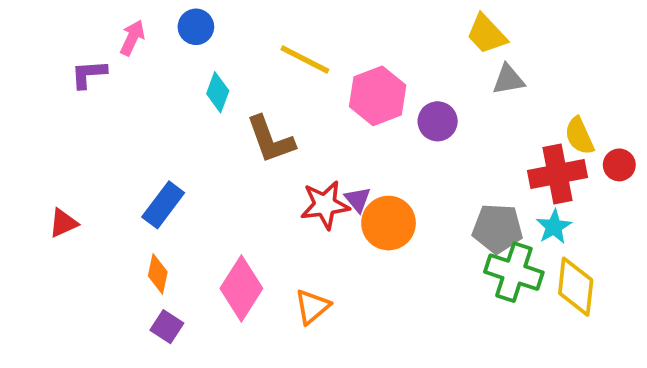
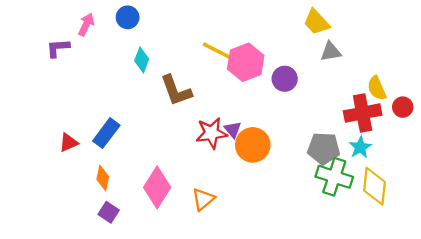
yellow line: (305, 60) -> (219, 52), moved
red triangle: (63, 223) -> (69, 143), moved

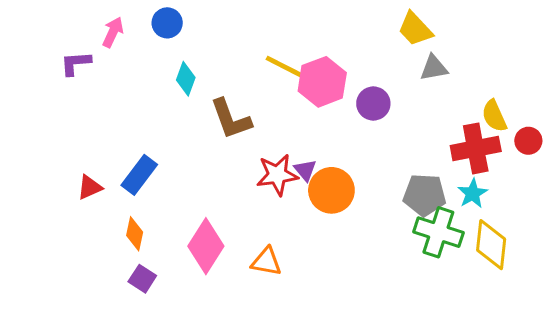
orange triangle: (203, 199) -> (266, 262), turned 50

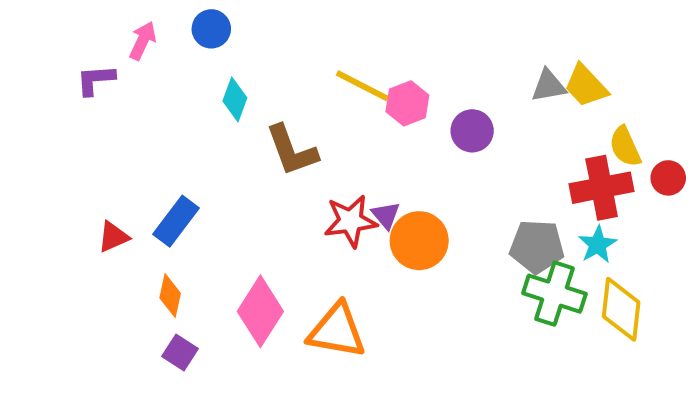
yellow trapezoid: (415, 29) -> (586, 86), moved
pink hexagon: (322, 82) -> (407, 103), size x0.7
orange triangle: (266, 262) -> (337, 331), size x1.5

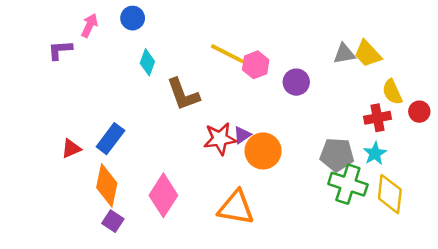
red cross: (602, 188) -> (377, 118), size x0.7
purple triangle: (386, 215) -> (242, 135), turned 36
orange diamond: (170, 296) -> (107, 185), size x1.6
orange triangle: (337, 331) -> (236, 208), moved

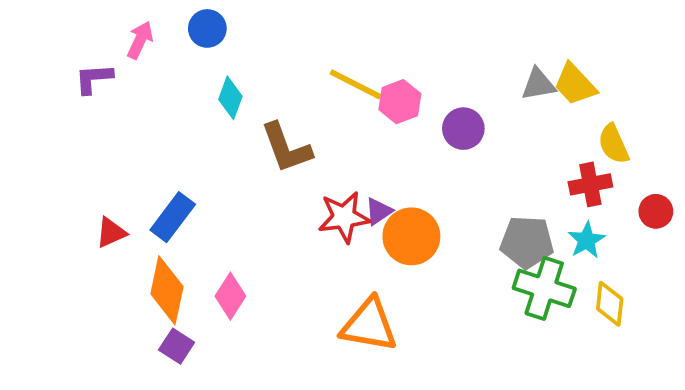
red circle: (419, 112) -> (656, 211), moved
yellow diamond: (390, 194) -> (610, 304), size x0.7
pink diamond: (163, 195) -> (230, 296), moved, size x0.7

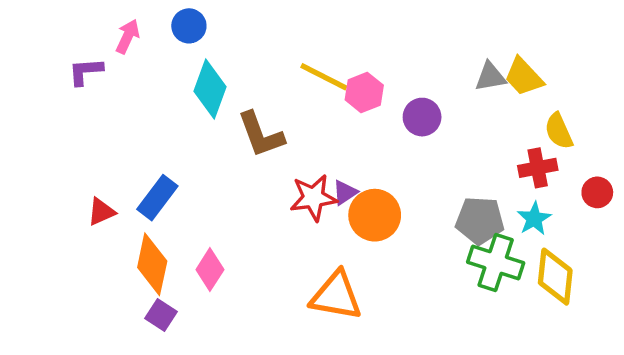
cyan diamond: (230, 98) -> (210, 89), size x1.5
yellow diamond: (610, 304) -> (555, 277), size x1.4

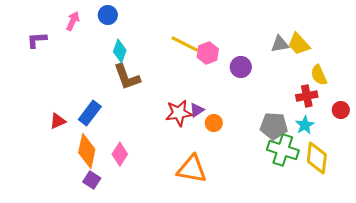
purple L-shape: (86, 71) -> (37, 40), moved
cyan diamond: (210, 89) -> (120, 51), size x0.7
brown L-shape: (261, 135) -> (127, 77), moved
orange circle: (375, 215) -> (214, 123), size x0.6

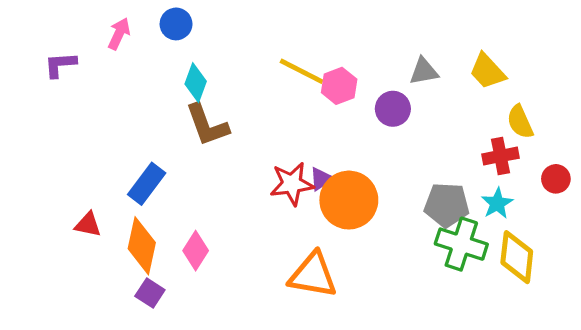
gray triangle: (280, 44) -> (424, 71), moved
red triangle: (58, 121) -> (88, 225), moved, turned 36
orange circle: (214, 123) -> (349, 200), size x2.0

